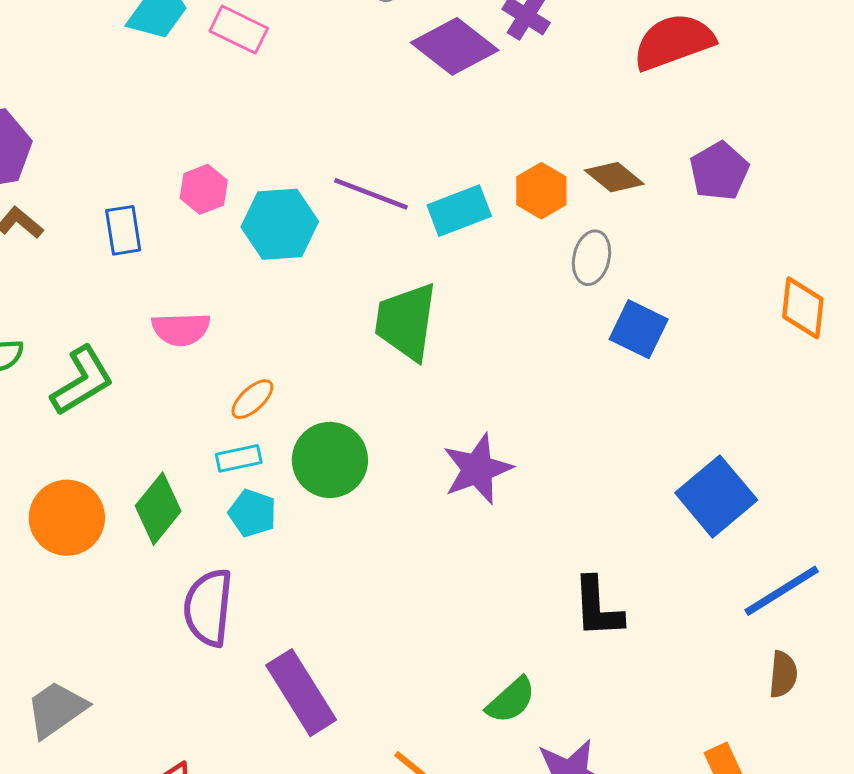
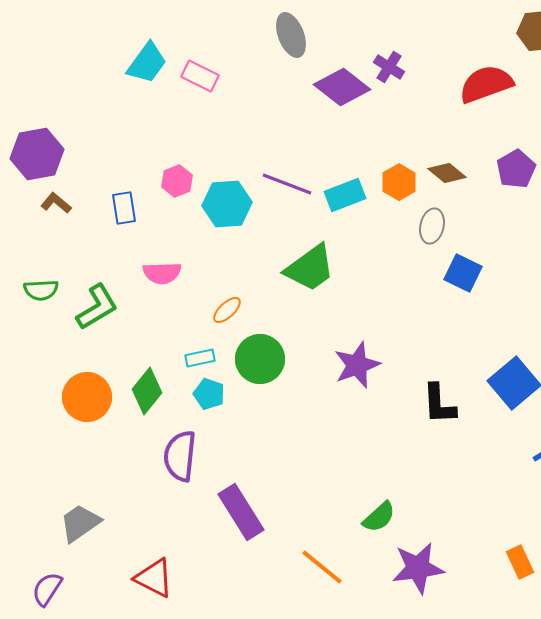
green trapezoid: (406, 322) -> (310, 268), turned -134
orange ellipse: (252, 399) -> (227, 310), moved
black L-shape: (598, 607) -> (439, 404), moved

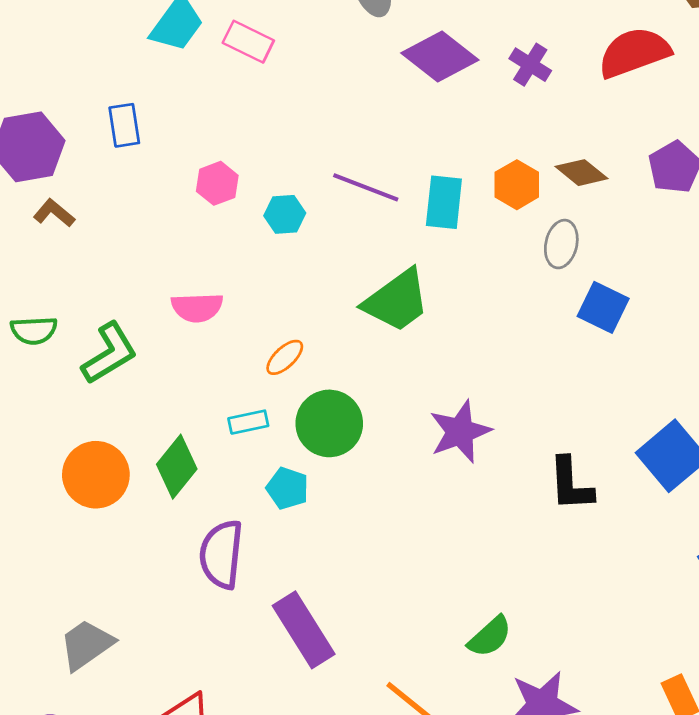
purple cross: (389, 67) -> (530, 65), moved
cyan rectangle: (345, 195) -> (444, 202), turned -63
cyan hexagon: (227, 204) -> (285, 214), size x0.6
blue rectangle: (124, 208) -> (124, 125), moved
cyan pentagon: (209, 394) -> (287, 488), moved

